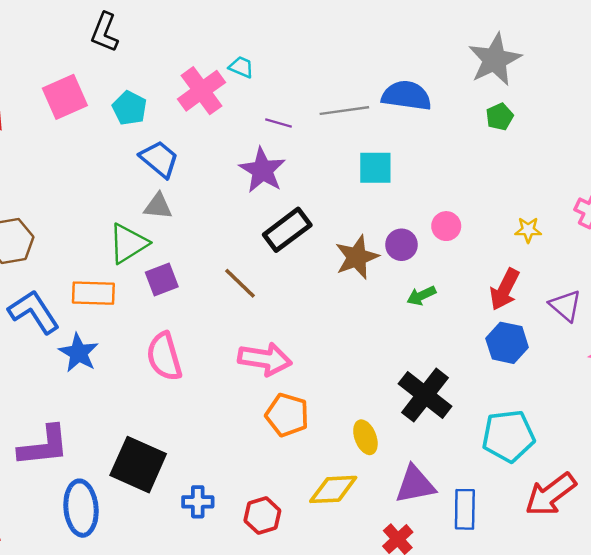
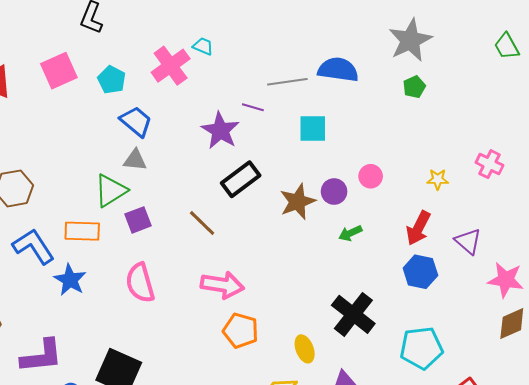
purple line: (279, 123) -> (253, 107), moved

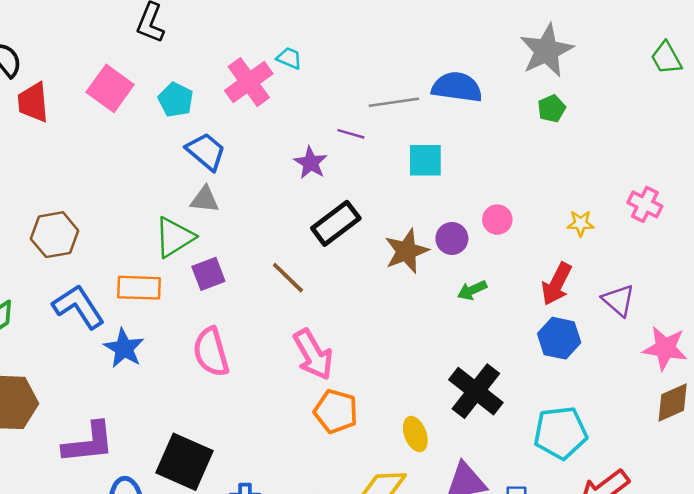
pink square: (59, 71) -> (110, 88), turned -30
purple star: (220, 131) -> (311, 163), size x0.7
pink arrow: (222, 285) -> (313, 355), turned 51

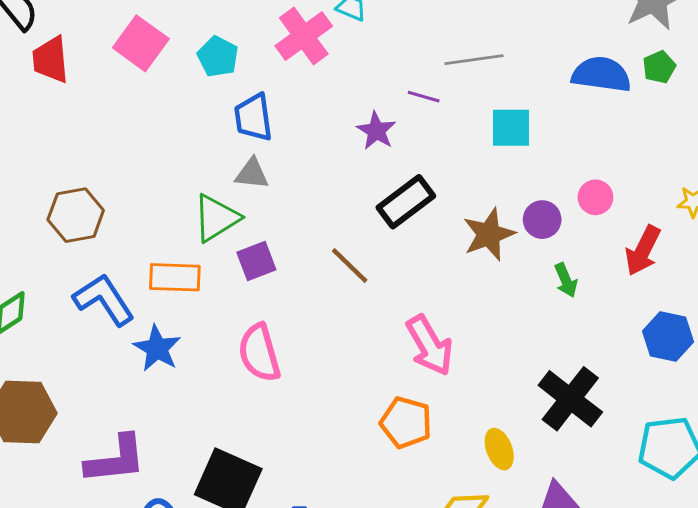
blue semicircle: (457, 87) -> (601, 74), moved
blue trapezoid: (206, 151) -> (253, 117), turned -138
red arrow: (557, 284) -> (643, 251), moved
green arrow: (472, 290) -> (566, 280), turned -88
pink arrow: (313, 355) -> (430, 345), moved

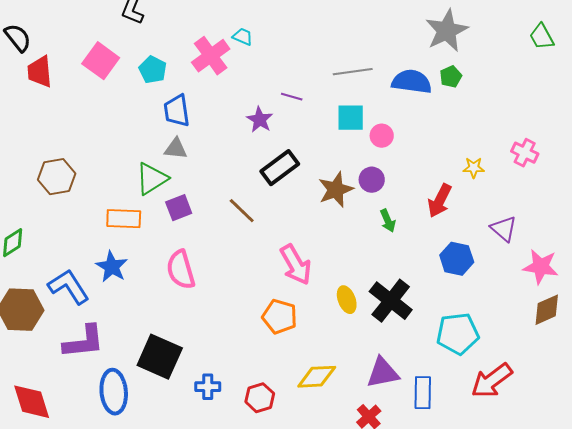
gray line: (474, 60) -> (353, 72), moved
pink circle: (595, 197) -> (382, 136), moved
blue L-shape: (104, 300) -> (69, 287), moved
yellow ellipse: (499, 449) -> (347, 300), moved

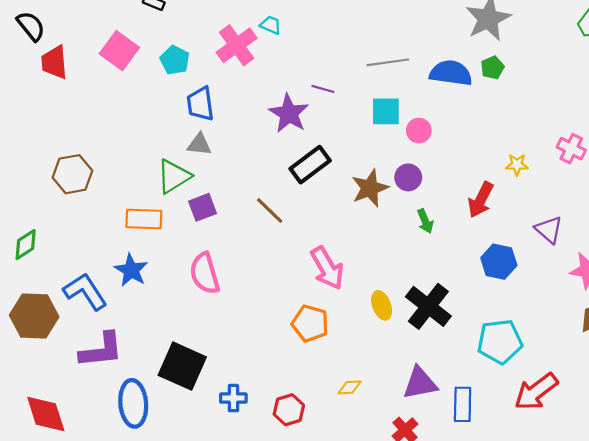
purple star: (260, 120) -> (289, 113), size x1.4
yellow diamond: (317, 377) -> (350, 387), size x0.6

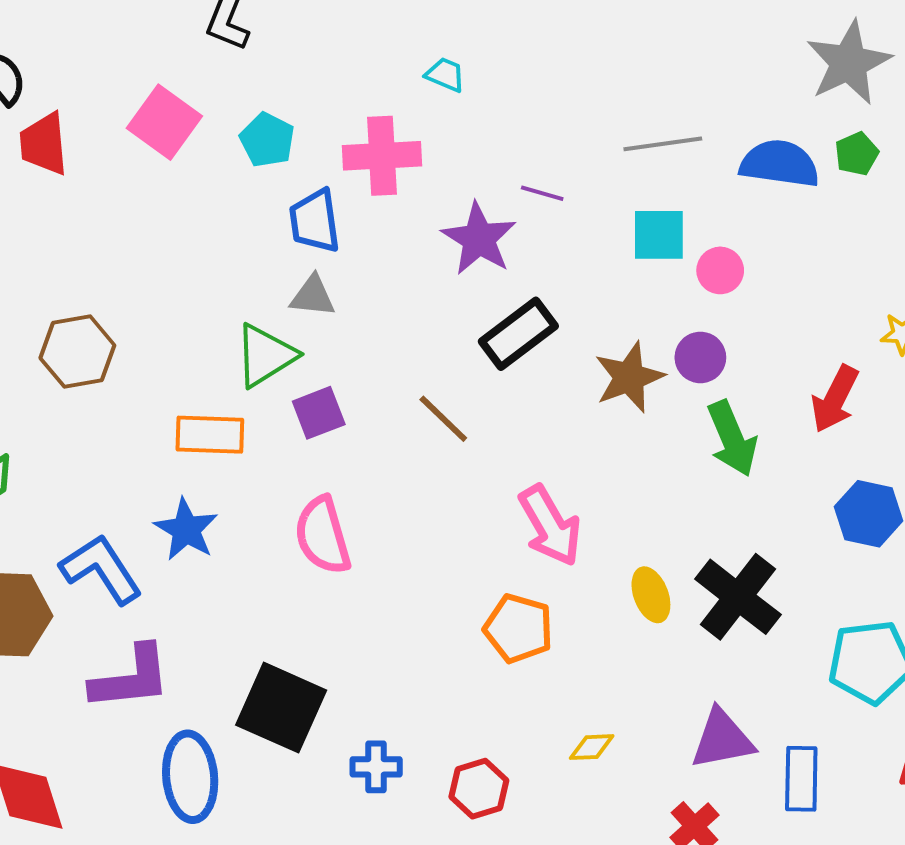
pink cross: (237, 45) -> (382, 156), moved, turned 33
green arrow: (425, 221) -> (732, 439), size x1.6

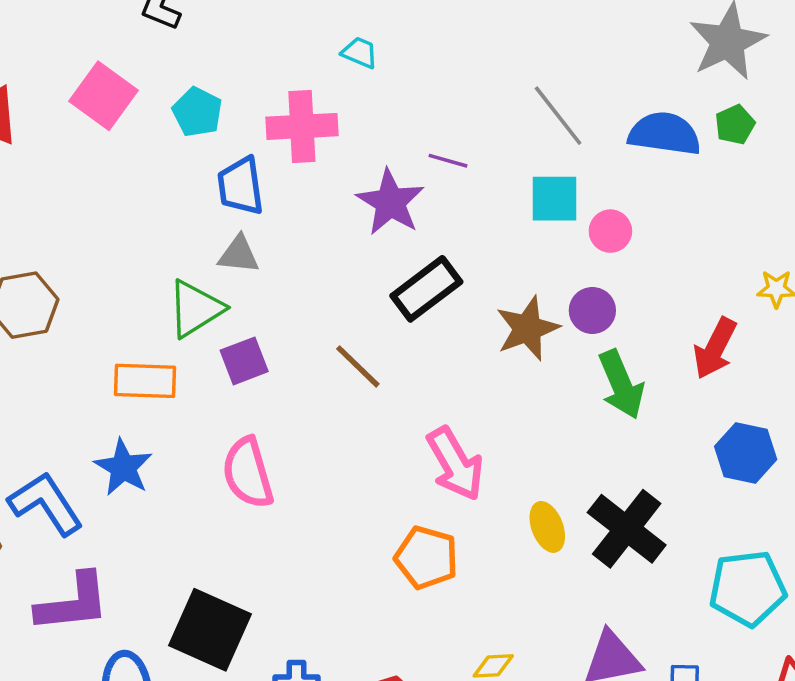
gray line: (663, 144) -> (558, 116), turned 60

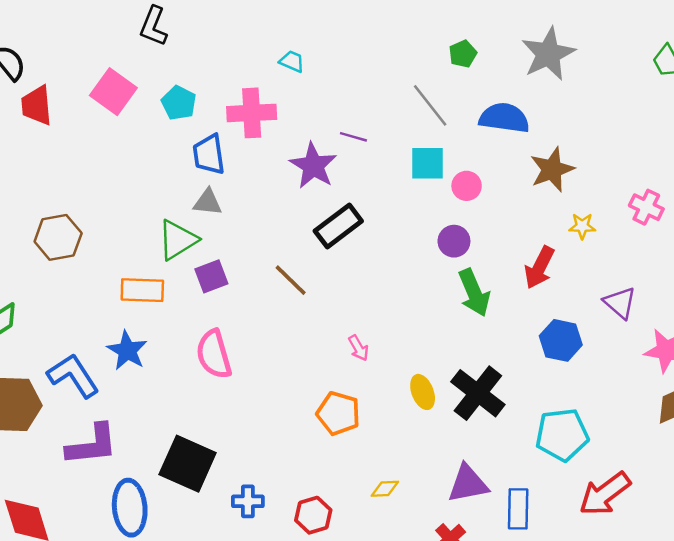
green pentagon: (735, 125) -> (463, 54), moved
brown star: (527, 329) -> (552, 170), moved
pink arrow: (455, 464) -> (358, 348), size x0.5

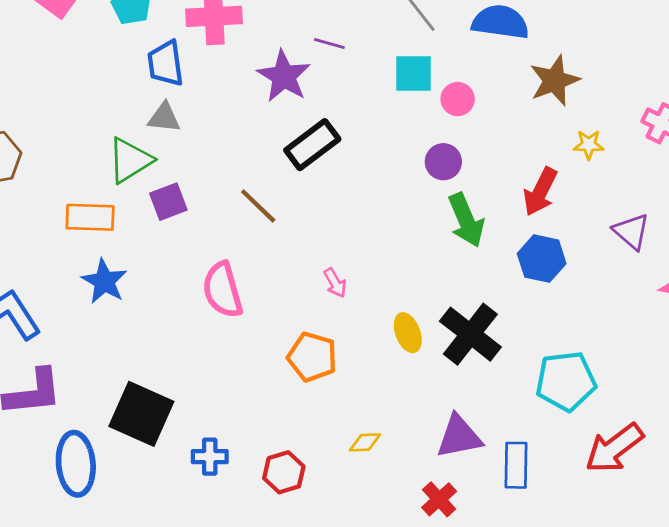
blue hexagon: (561, 340) -> (542, 259), moved
blue star: (127, 351) -> (104, 281), moved
pink semicircle: (214, 354) -> (223, 290), moved

